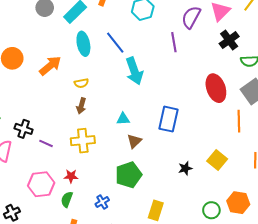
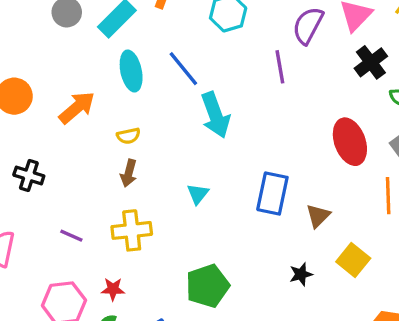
cyan triangle: (123, 119) -> (198, 194), turned -48
black cross: (24, 129) -> (29, 176), moved
brown triangle: (134, 141) -> (318, 216), moved

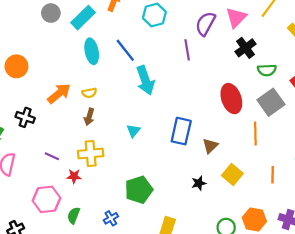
orange arrow: (77, 108) -> (59, 93), moved
red star: (113, 289) -> (74, 176), moved

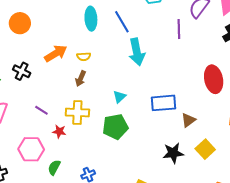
blue rectangle: (181, 131) -> (163, 103), turned 65
black star: (199, 183) -> (173, 153), size x1.5
green pentagon: (139, 190) -> (115, 127), moved

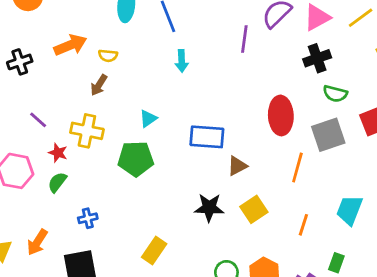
cyan arrow: (137, 52) -> (182, 61), size x0.6
black cross: (22, 71) -> (20, 62), turned 36
green semicircle: (54, 167) -> (57, 182), moved

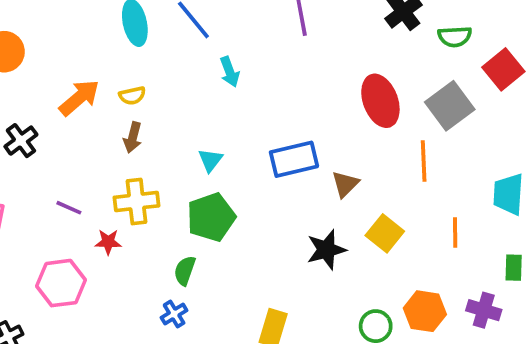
green semicircle: (335, 94) -> (455, 37), moved
green semicircle: (57, 182) -> (185, 271), moved

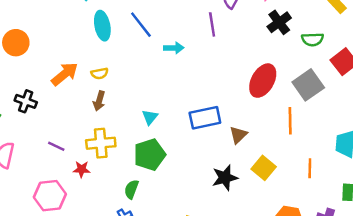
cyan arrow: (230, 72) -> (174, 48), moved, turned -72
red ellipse: (380, 101) -> (263, 81), turned 48
black cross: (21, 141) -> (26, 101), turned -35

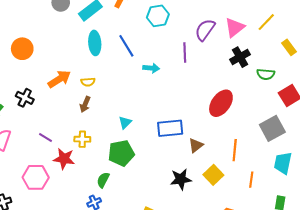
gray square: (308, 85) -> (272, 128), moved
orange line: (290, 121) -> (235, 150), moved
yellow cross: (101, 143) -> (82, 139), size x0.7
red star: (82, 169) -> (64, 159), size x1.5

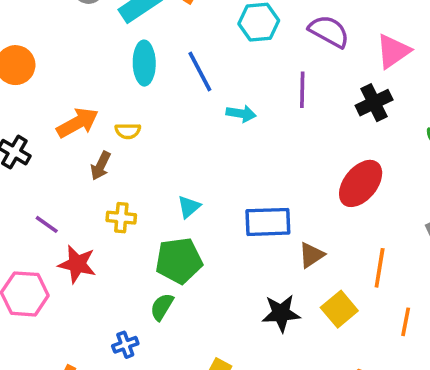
purple semicircle: (205, 30) -> (329, 31), moved, turned 80
black cross: (240, 57) -> (374, 103), moved
brown arrow: (85, 104) -> (101, 166), moved
yellow cross: (82, 139) -> (121, 218), moved
green semicircle: (103, 180) -> (162, 307), moved

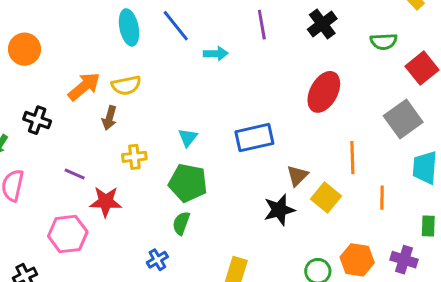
yellow semicircle: (128, 131) -> (126, 85), size x1.4
brown triangle: (311, 255) -> (297, 176), moved
green pentagon: (179, 261) -> (188, 183), turned 30

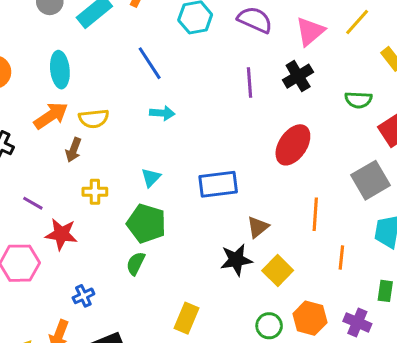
purple line: (262, 25) -> (249, 82), moved
cyan ellipse: (129, 27) -> (60, 70), moved
cyan arrow: (216, 54) -> (162, 113), moved
yellow square: (326, 198) -> (278, 271), moved
blue cross: (157, 260) -> (83, 296), moved

